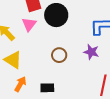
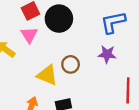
yellow triangle: (13, 60) -> (47, 75), moved

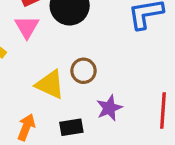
purple star: (107, 54) -> (109, 108), moved, turned -30

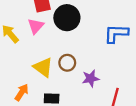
purple star: (109, 108) -> (91, 78), moved

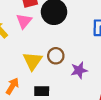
yellow triangle: (43, 67) -> (32, 61), turned 30

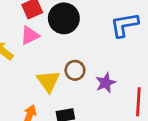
pink triangle: (24, 21) -> (30, 35), turned 35

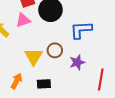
blue L-shape: (124, 25) -> (81, 30), moved

